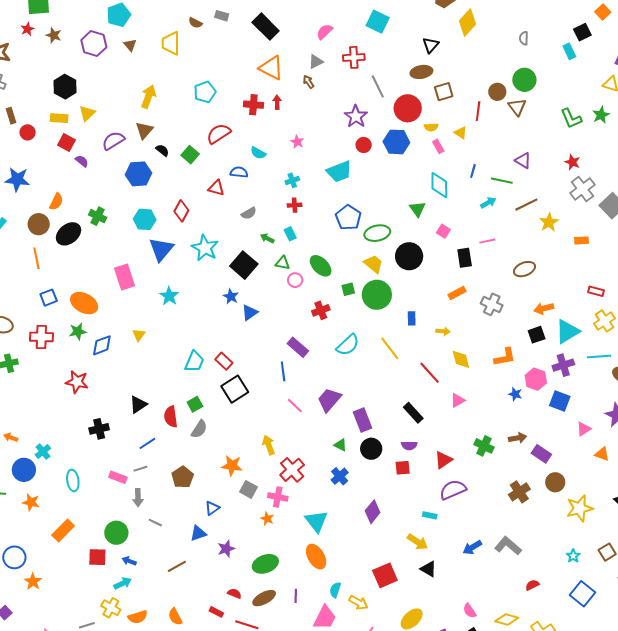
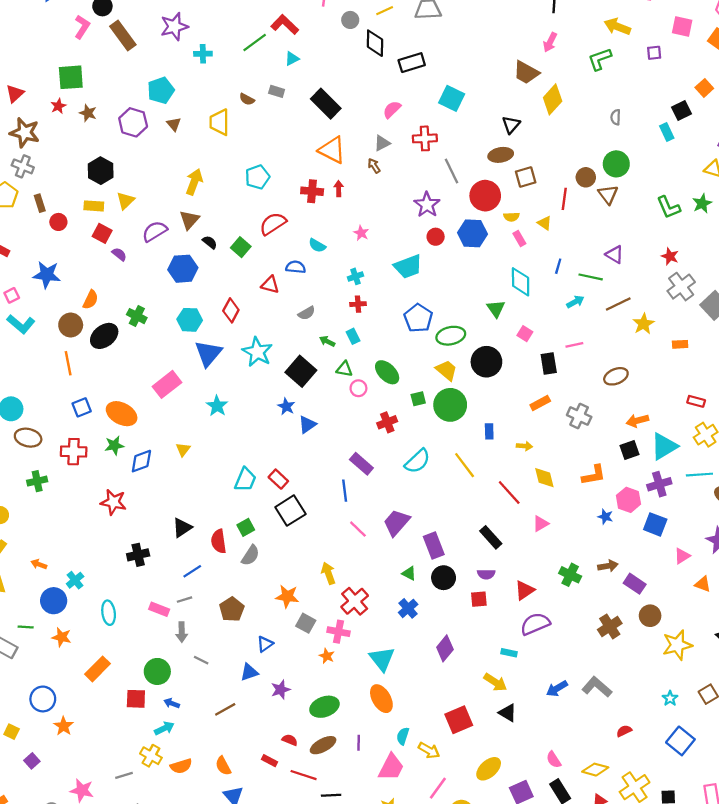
pink rectangle: (125, 277) -> (167, 384), turned 70

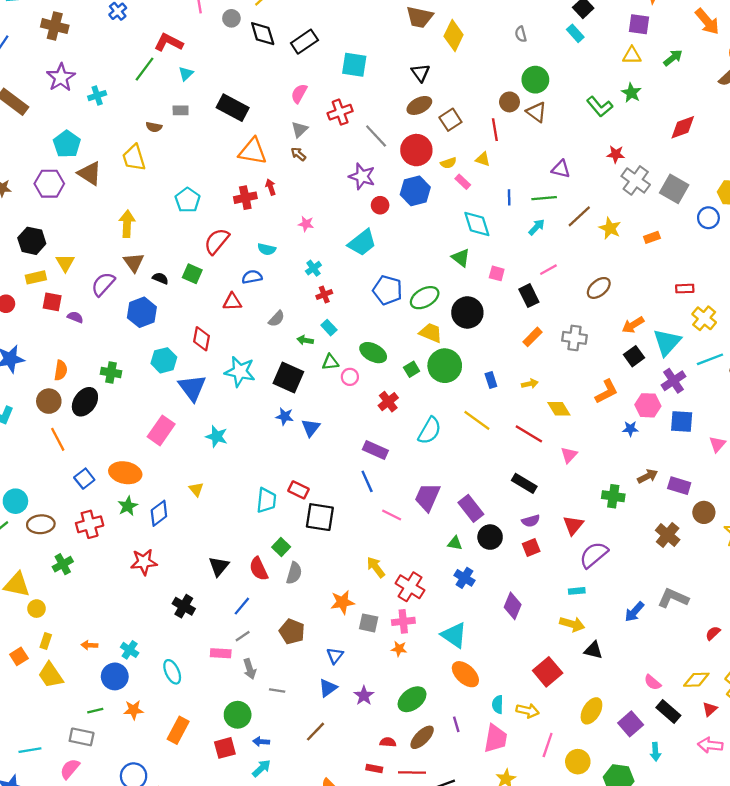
brown triangle: (174, 124) -> (90, 173), size x1.6
black square: (290, 511) -> (320, 517), turned -32
black cross: (138, 555) -> (184, 606), turned -30

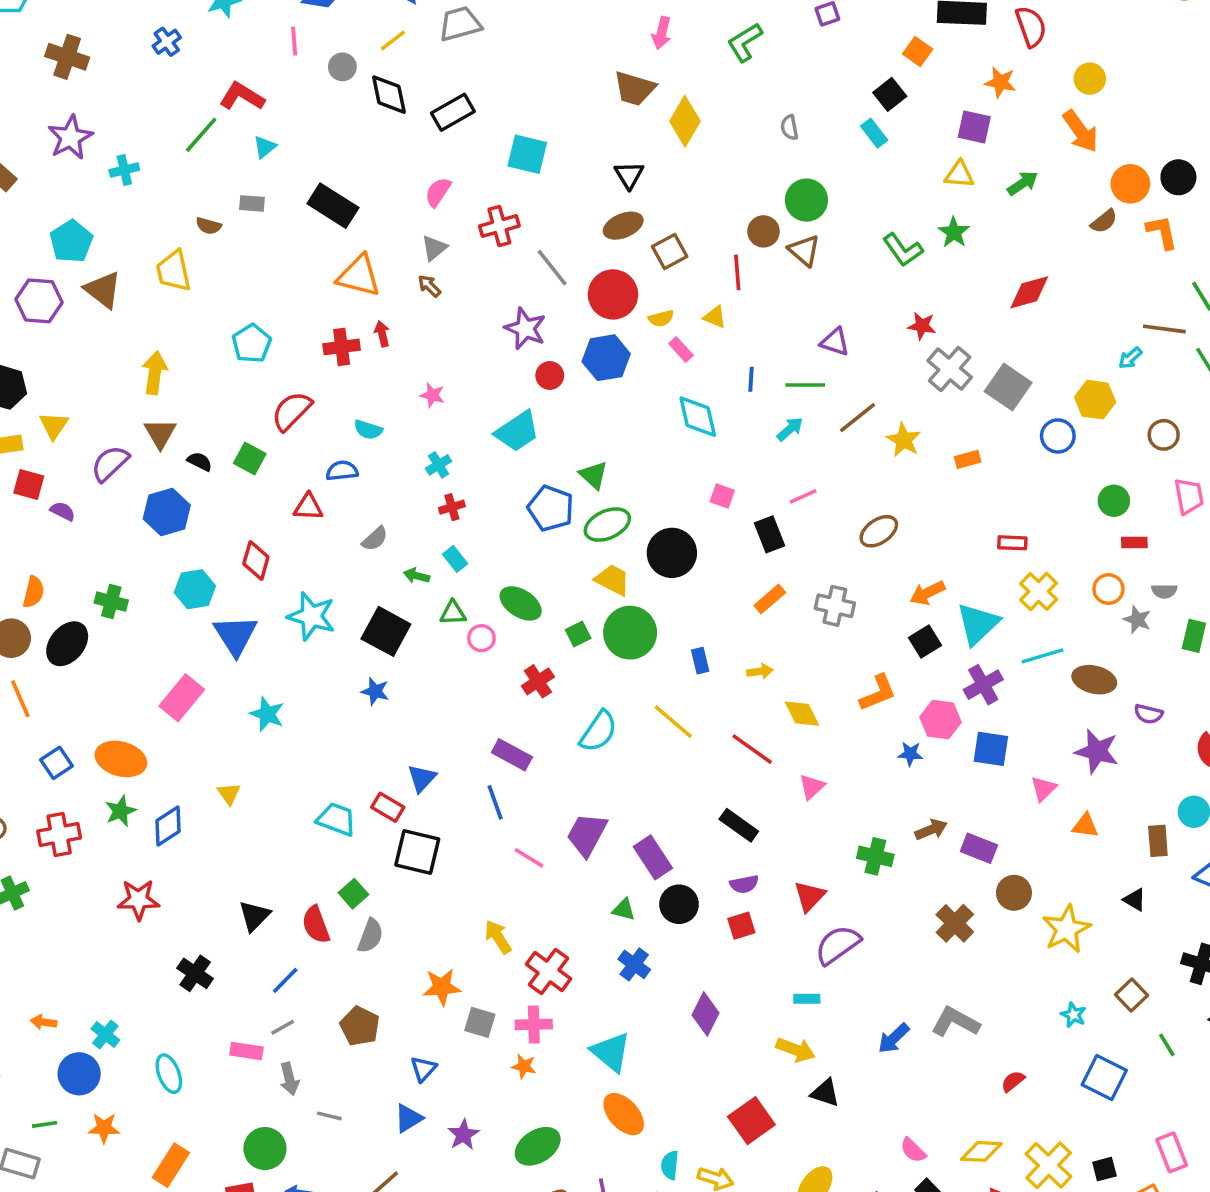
green triangle: (461, 258) -> (594, 475), moved
blue triangle: (311, 428) -> (422, 778), moved
cyan trapezoid: (266, 500) -> (336, 819), turned -80

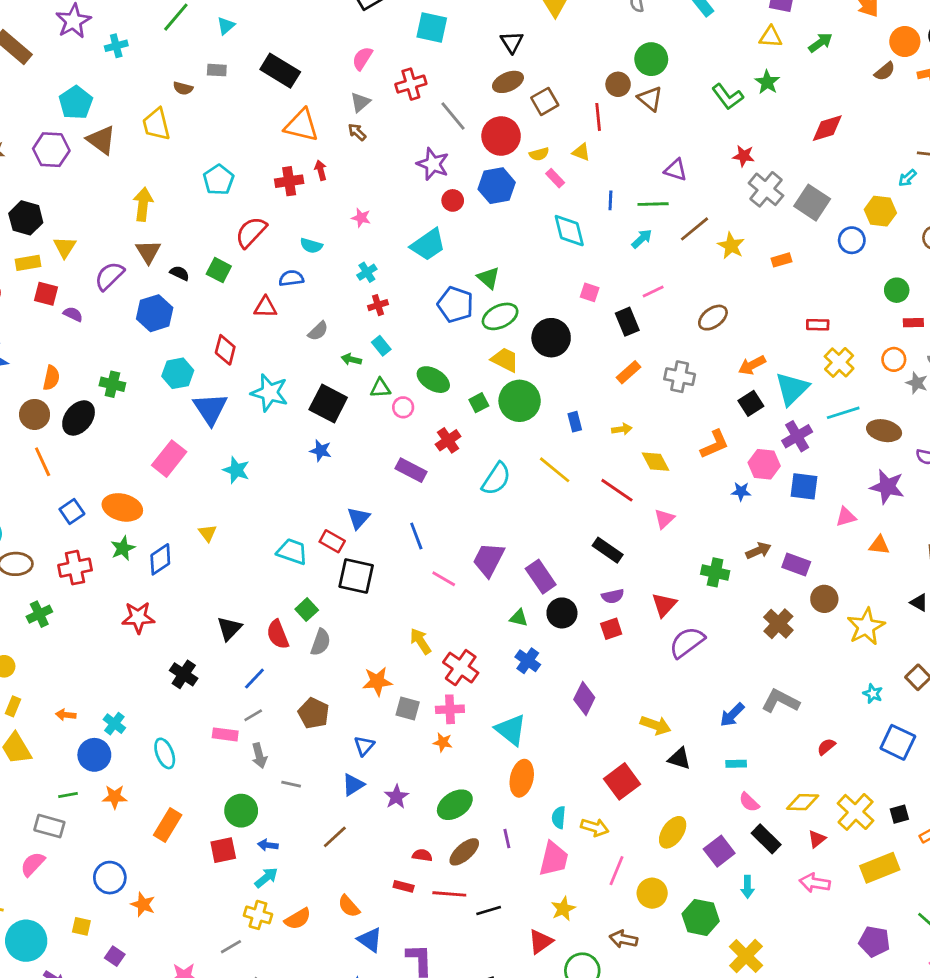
purple rectangle: (512, 755) -> (411, 470), moved
pink triangle: (1043, 789) -> (846, 517), turned 30
cyan rectangle: (807, 999) -> (736, 764), moved
orange ellipse: (624, 1114) -> (522, 778), turned 56

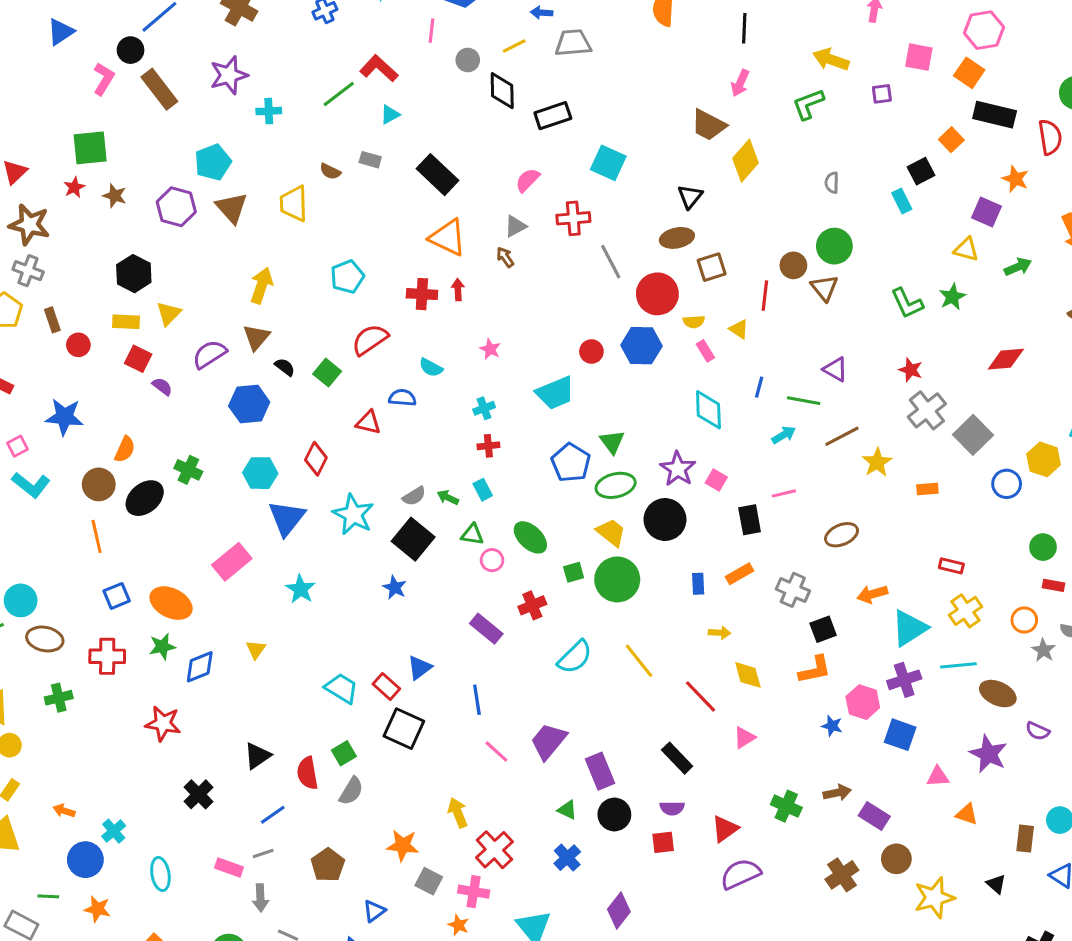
purple star: (433, 164) -> (678, 469), moved
gray semicircle: (318, 331) -> (414, 496), moved
black square: (751, 403) -> (823, 629), moved
blue rectangle: (575, 422) -> (698, 584), moved

